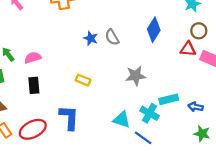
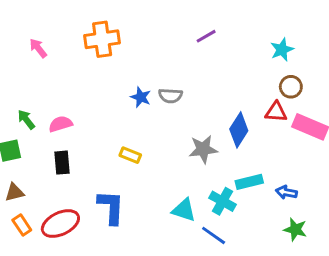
blue diamond: (154, 30) -> (239, 130), moved
gray semicircle: (112, 37) -> (170, 96), turned -56

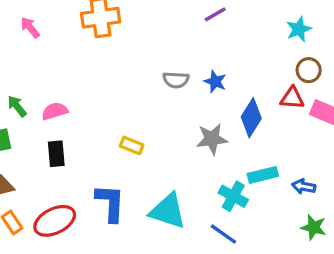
blue star: (141, 97) -> (215, 82), moved
cyan triangle: (184, 210) -> (168, 211), moved, size x1.4

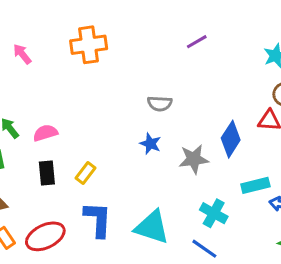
blue star: (215, 82) -> (150, 144), moved
yellow rectangle: (132, 145) -> (86, 173), moved, turned -75
cyan rectangle: (263, 175) -> (255, 185), moved

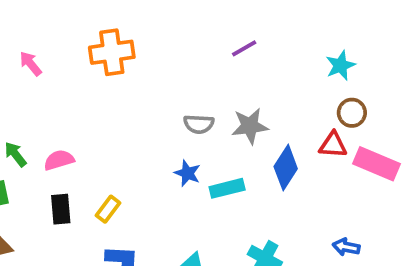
gray star: (194, 159) -> (250, 126), moved
cyan rectangle: (255, 185) -> (227, 188), moved

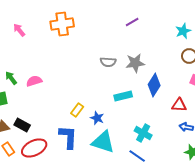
red triangle: (333, 145) -> (179, 105), moved
blue star: (187, 173) -> (97, 118), moved
black rectangle: (61, 209) -> (22, 125), moved, turned -56
yellow rectangle: (108, 209) -> (77, 110), moved

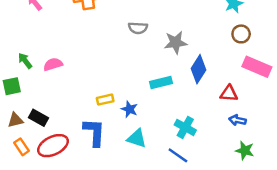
gray semicircle: (108, 62) -> (138, 28), moved
yellow rectangle: (77, 110) -> (105, 100), turned 40
cyan triangle: (103, 142) -> (137, 138), size x0.7

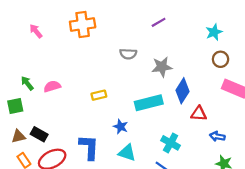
cyan rectangle: (161, 83) -> (149, 103), size x1.4
red triangle: (229, 93) -> (199, 114), moved
yellow rectangle: (105, 100) -> (99, 95), moved

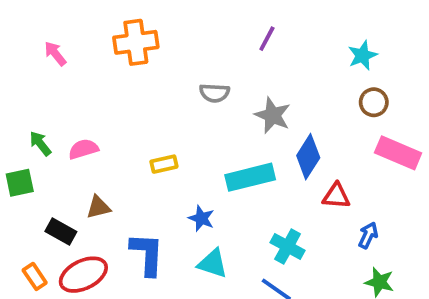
purple line: (159, 22) -> (267, 39), turned -32
gray star: (162, 67) -> (273, 115), turned 30
brown triangle: (18, 136) -> (98, 207), moved
blue arrow: (217, 136) -> (368, 235), turned 104

